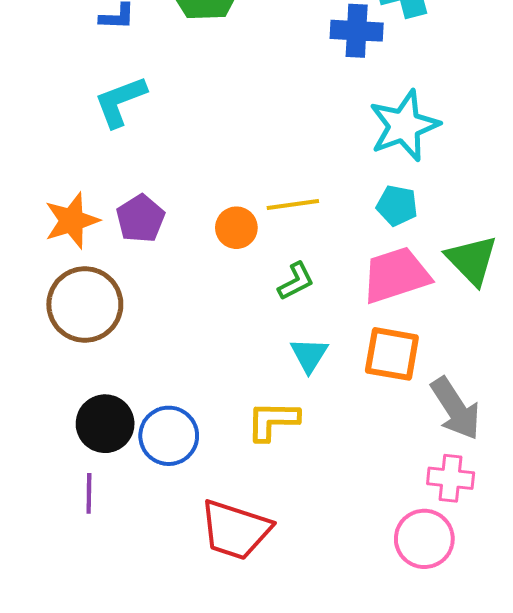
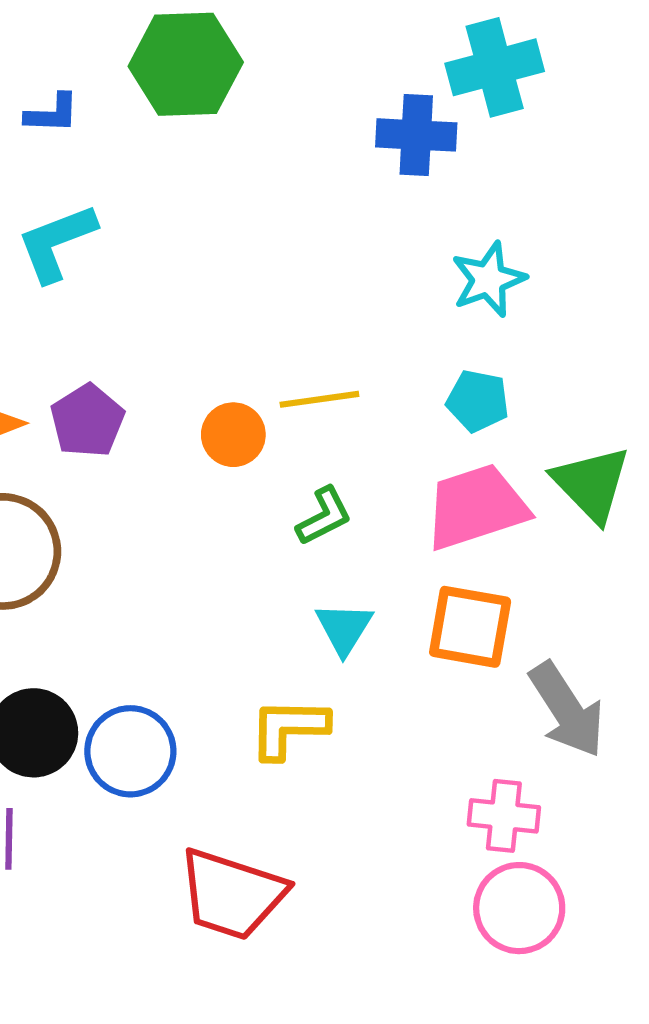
cyan star: (404, 126) -> (488, 279), size x0.7
pink cross: (451, 478) -> (504, 816), moved

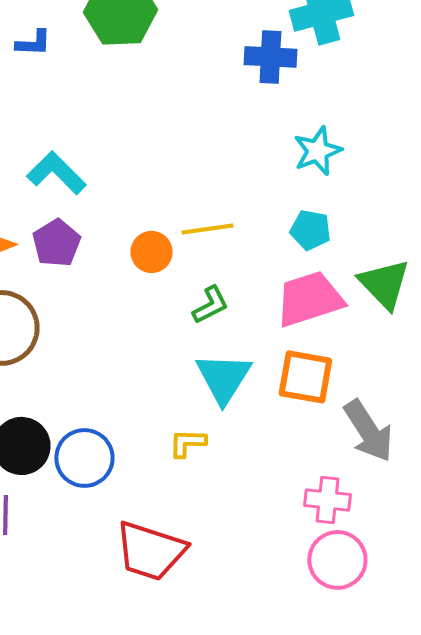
cyan L-shape: (57, 243) -> (56, 173), moved, turned 66
cyan triangle: (344, 628) -> (223, 378), size x1.5
yellow L-shape: (289, 728) -> (187, 443), size x0.7

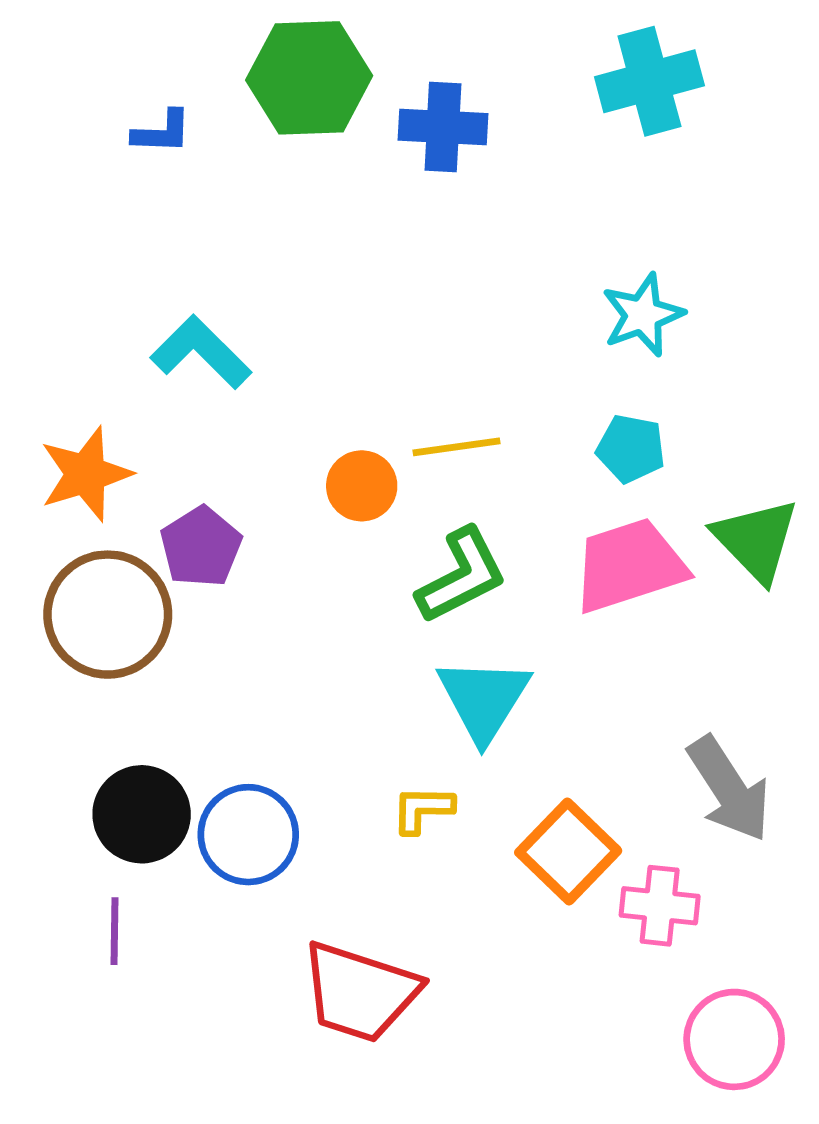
blue cross: (270, 57) -> (443, 127), moved
purple pentagon: (56, 243) -> (201, 547), moved
green L-shape: (210, 305) -> (462, 576), size x1.5
orange square: (305, 377) -> (568, 852), moved, turned 34
pink circle: (337, 560) -> (734, 1039), moved

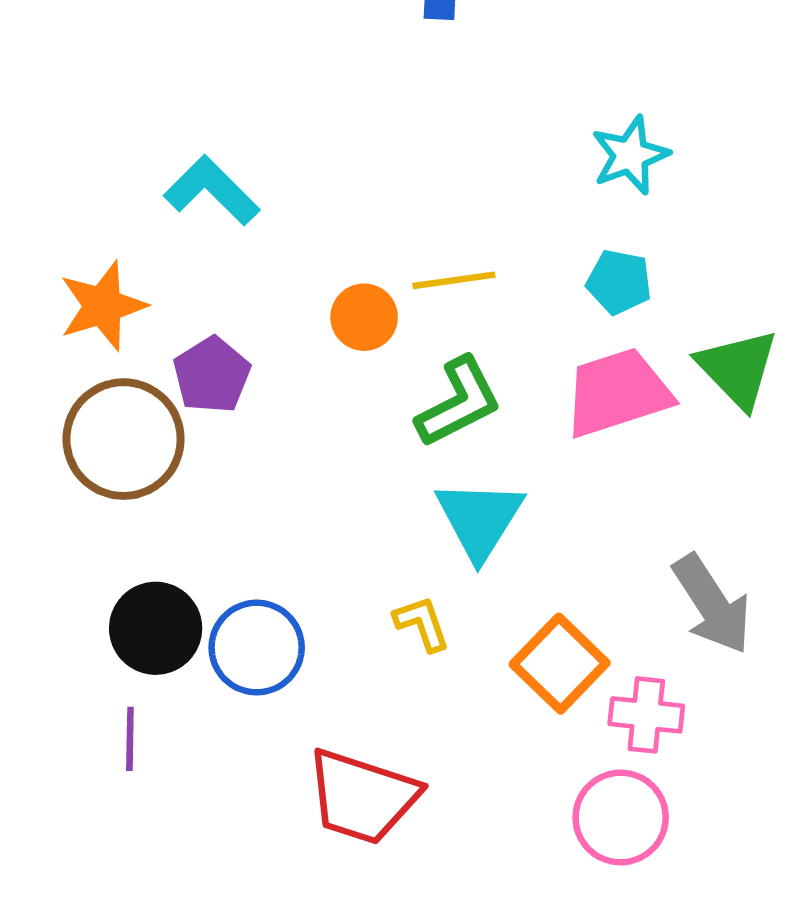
yellow L-shape: (423, 809) -> (422, 623), turned 70
pink circle: (734, 1039) -> (621, 818), moved

